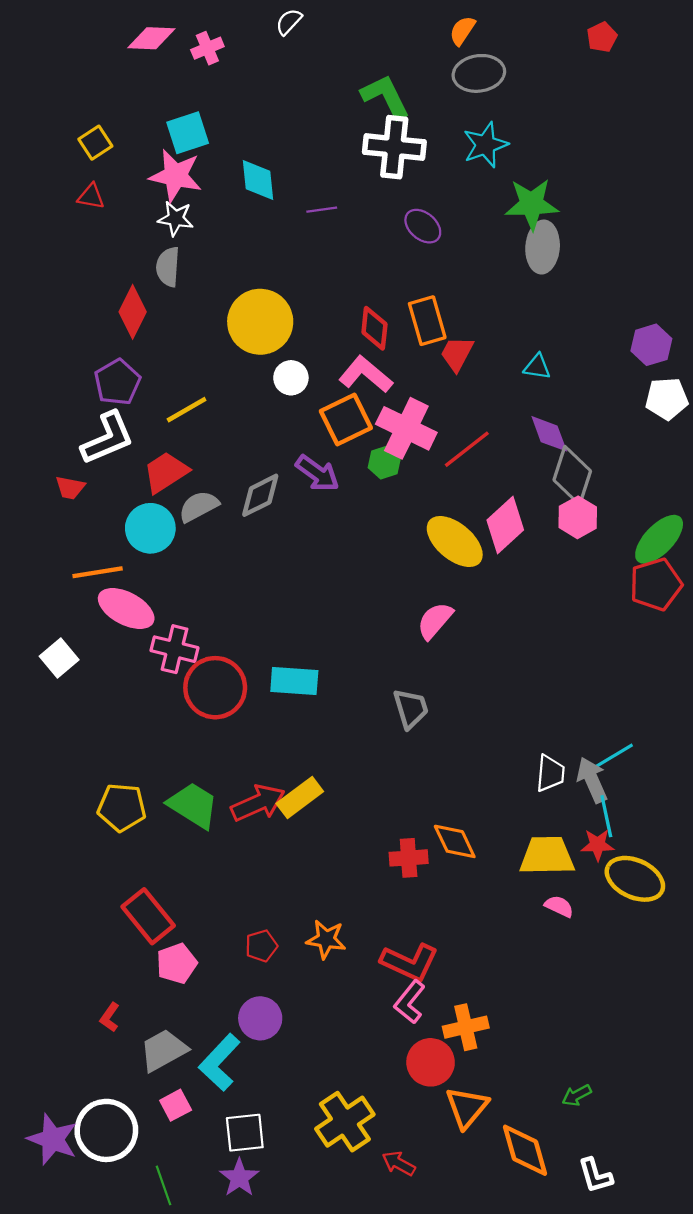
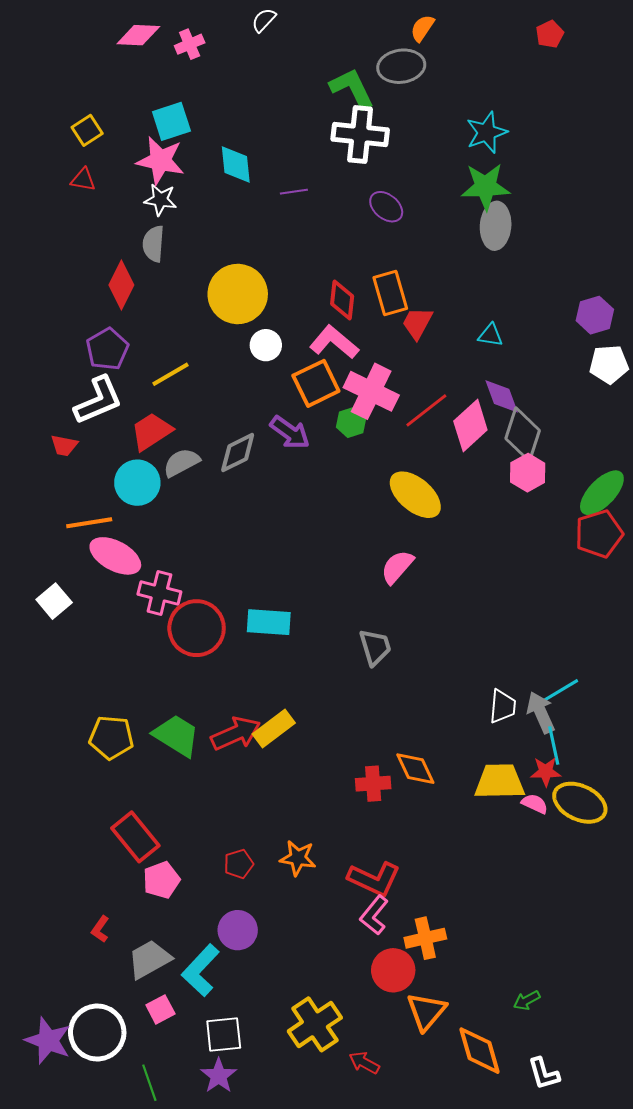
gray ellipse: (479, 73) -> (401, 66), moved
cyan star: (485, 145) -> (487, 132), moved
pink diamond: (505, 525) -> (470, 425), moved
pink semicircle: (559, 906) -> (535, 804), moved

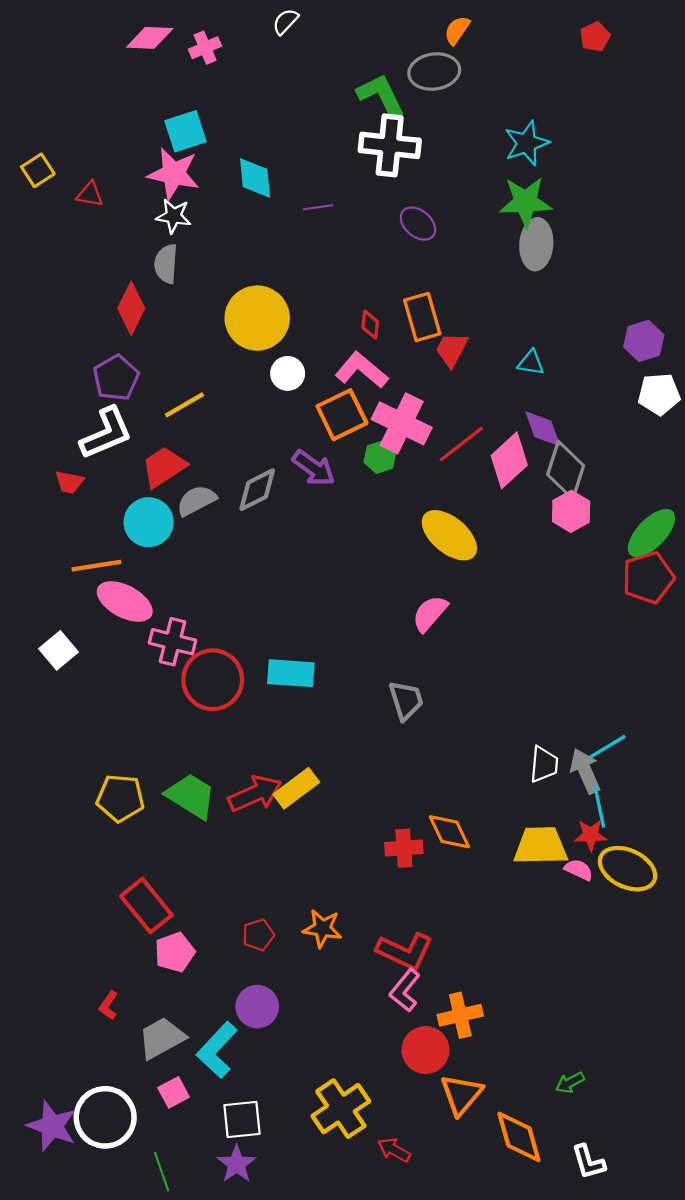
yellow square: (87, 130) -> (38, 170), moved
red diamond: (342, 300) -> (370, 325), size x0.7

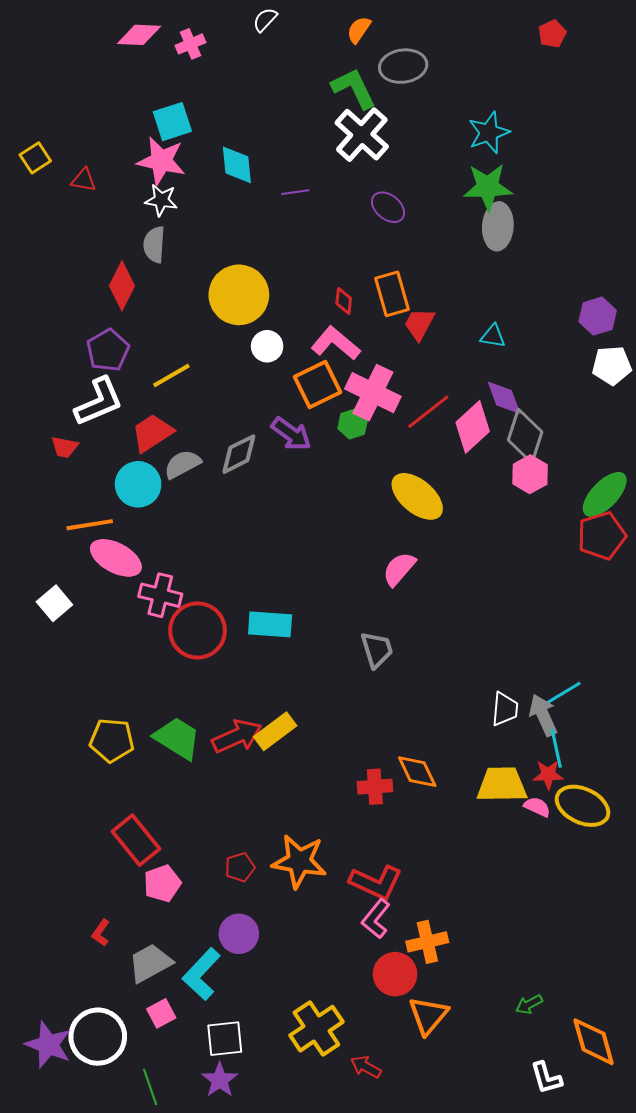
orange semicircle: (457, 30) -> (359, 30), moved
white cross: (390, 145) -> (362, 135), turned 36
orange star: (322, 928) -> (299, 861), size x1.5
orange diamond: (519, 1137) -> (594, 1042), moved

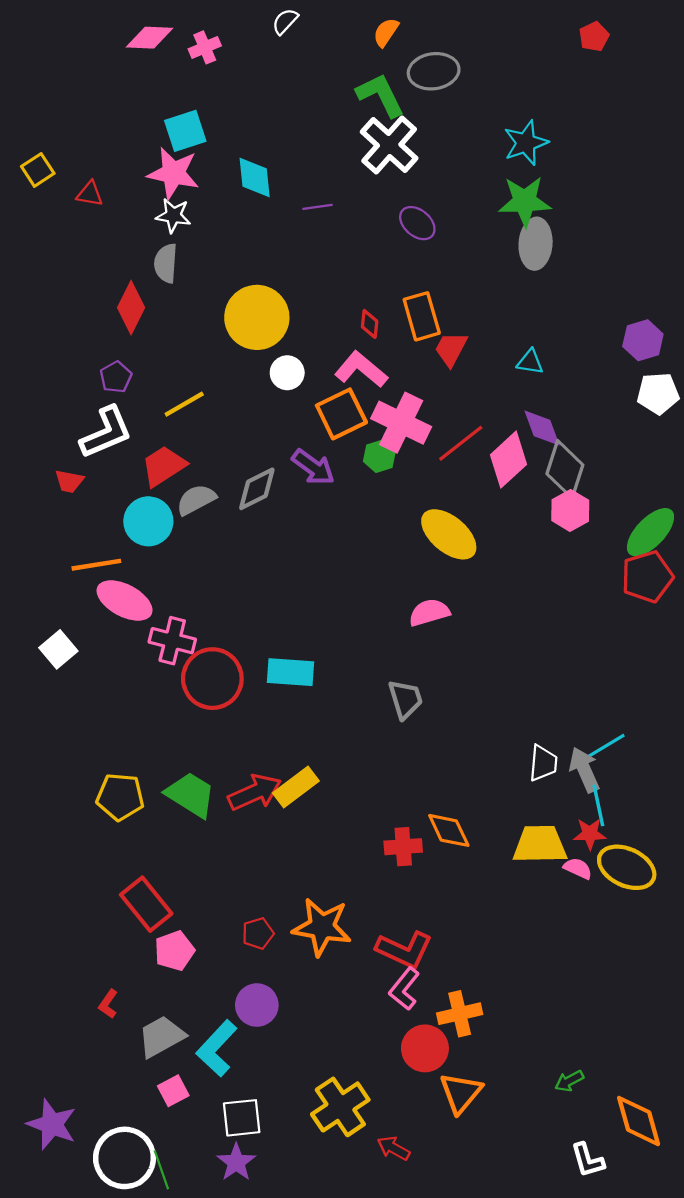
purple pentagon: (108, 350) -> (116, 377), size x0.7
pink semicircle: (399, 569) -> (429, 612), turned 33
white circle: (98, 1037) -> (125, 1158), moved

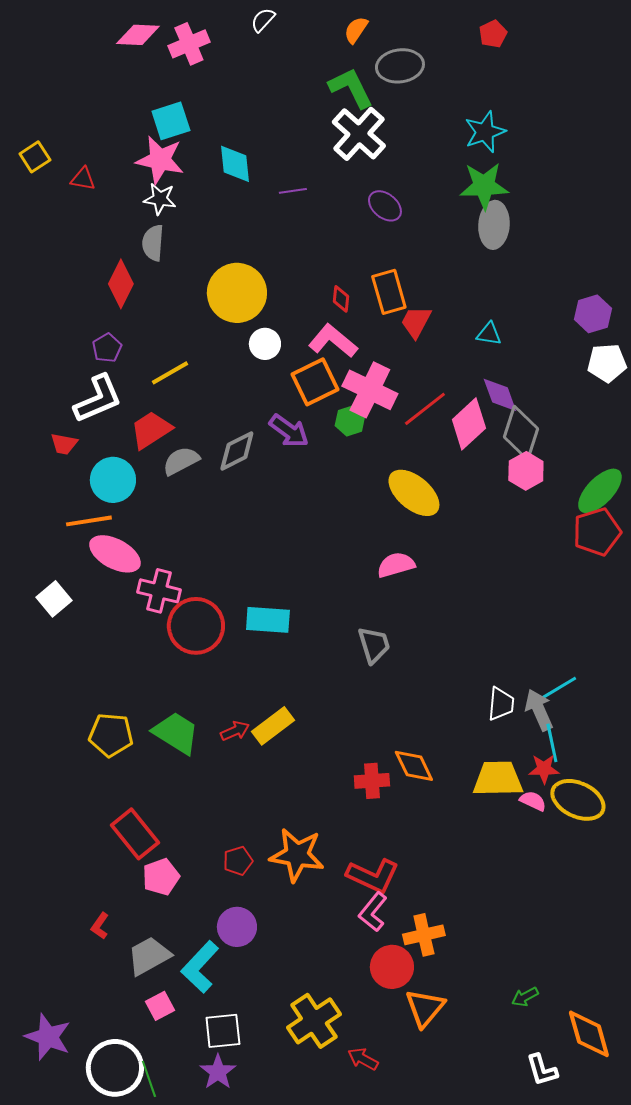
red pentagon: (594, 37) -> (493, 34), moved
pink cross: (205, 47) -> (189, 44), size x1.4
cyan circle: (148, 521) -> (113, 480), moved
red arrow: (255, 792) -> (235, 731), size x0.6

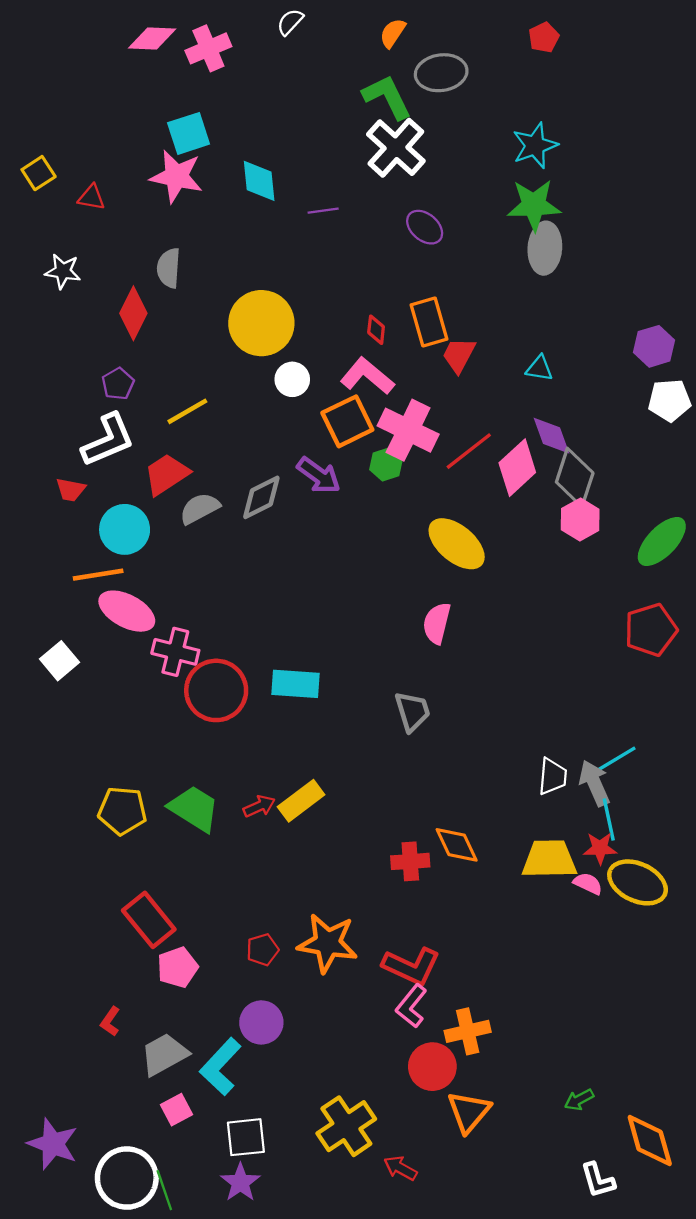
white star: (160, 199) -> (63, 271), moved
red pentagon: (597, 532) -> (651, 630), moved
pink semicircle: (396, 565) -> (437, 623), turned -60

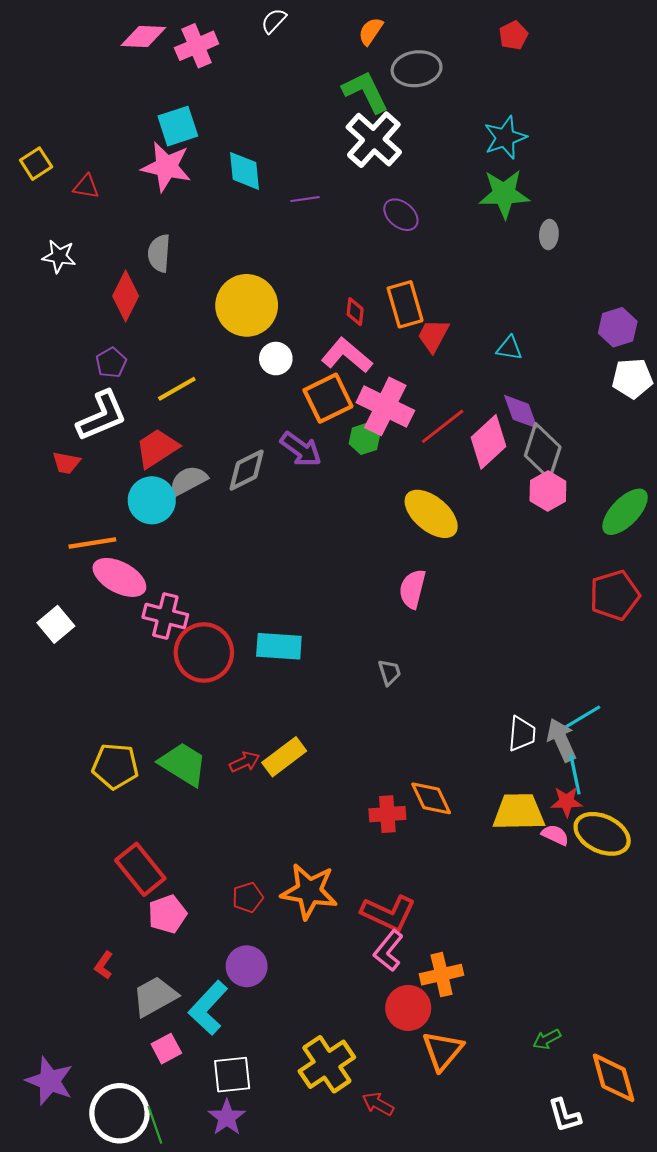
gray ellipse: (545, 248) -> (549, 234), moved, size x0.6
cyan circle: (125, 529) -> (152, 500), moved
gray trapezoid: (412, 711) -> (389, 672), size x0.7

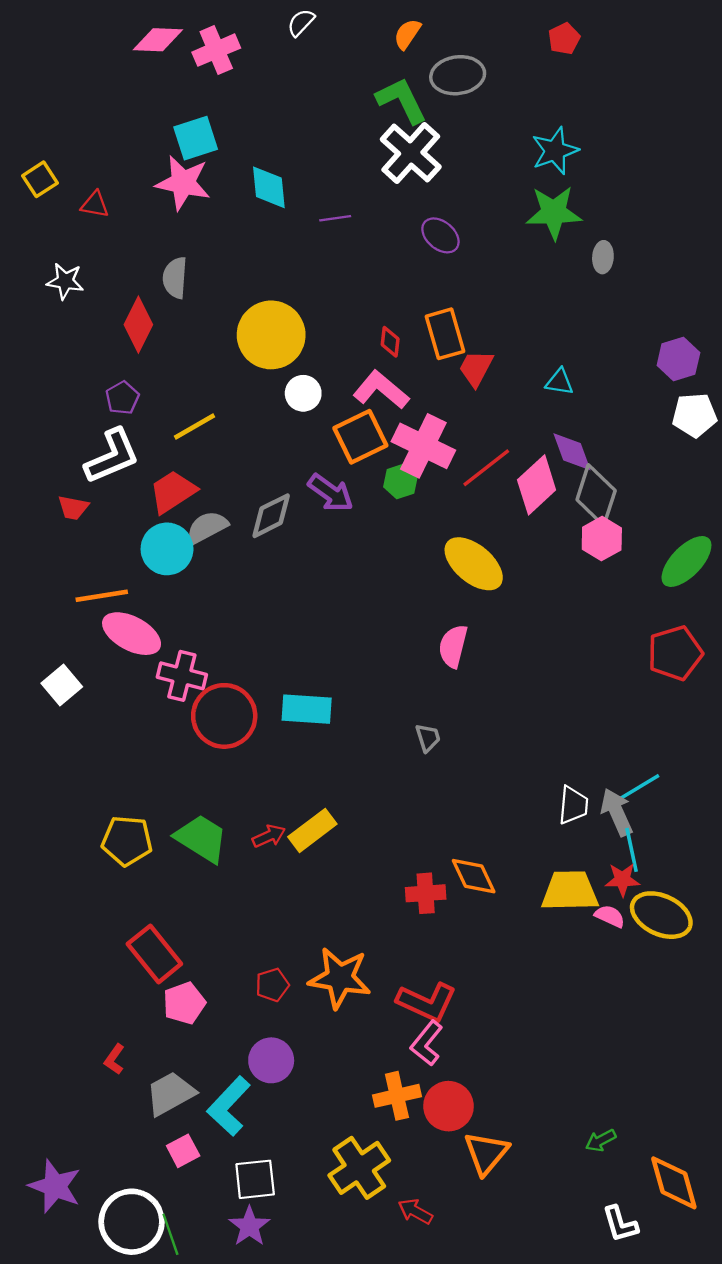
orange cross: (442, 975) -> (397, 1096), moved

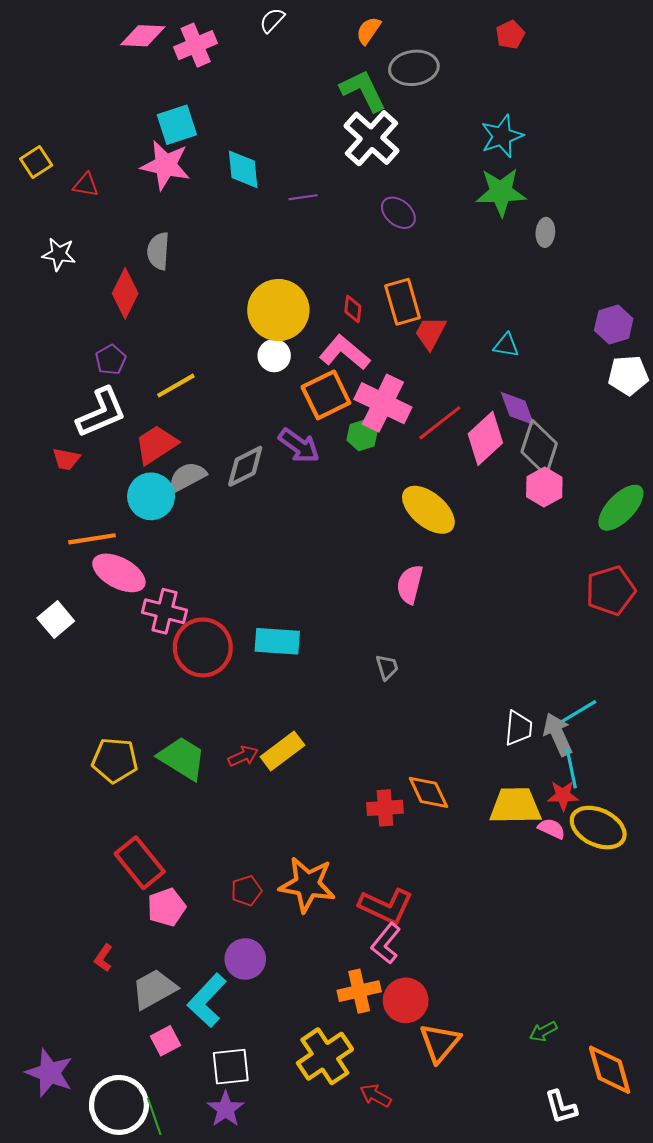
yellow circle: (271, 335) -> (278, 310), moved

